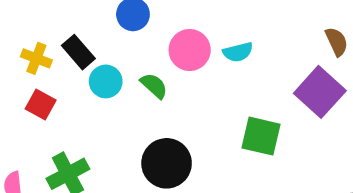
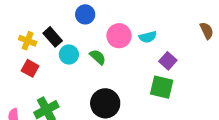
purple square: (320, 92) -> (168, 61), moved, size x0.6

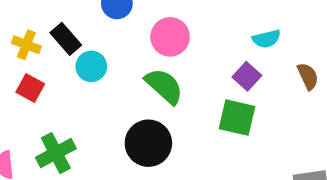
brown semicircle: (207, 31) -> (308, 76), moved
cyan semicircle: (148, 37) -> (267, 39), moved
green semicircle: (98, 57) -> (164, 86), moved, size x1.5

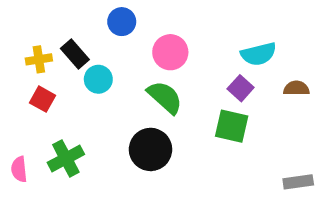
cyan semicircle: (267, 39) -> (259, 54), size x1.4
yellow cross: (26, 45) -> (39, 59), turned -30
brown semicircle: (308, 76) -> (296, 88), turned -65

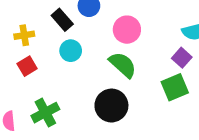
black rectangle: (75, 54) -> (62, 20), moved
red square: (42, 99) -> (27, 66), turned 30
green square: (232, 126) -> (175, 87), turned -36

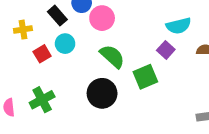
pink circle: (127, 30) -> (102, 18), moved
red square: (27, 66) -> (42, 54), moved
green square: (175, 87) -> (145, 77), moved

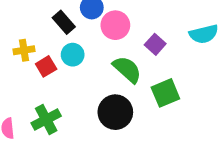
yellow cross: (23, 30) -> (24, 50), moved
purple square: (166, 50) -> (155, 44), moved

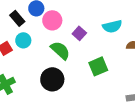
green square: (165, 93) -> (98, 66), moved

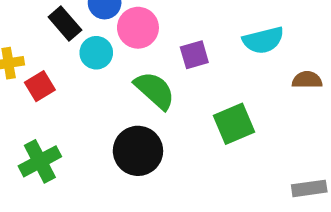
purple square: (79, 33) -> (194, 55), turned 32
cyan circle: (23, 40) -> (96, 53), moved

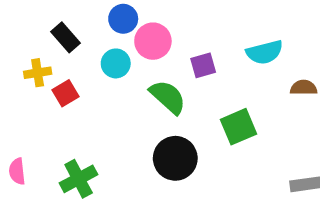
black rectangle: (65, 24) -> (66, 37), moved
black circle: (138, 151) -> (175, 158), moved
green cross: (40, 161) -> (79, 179), moved

